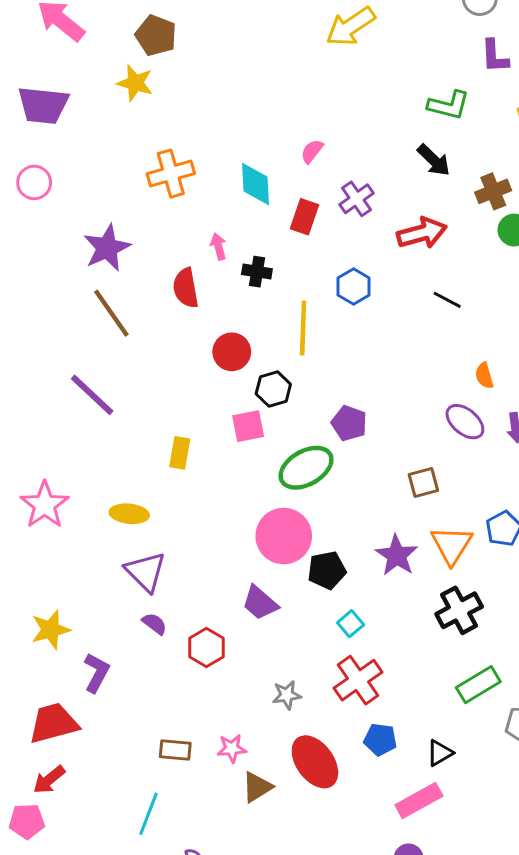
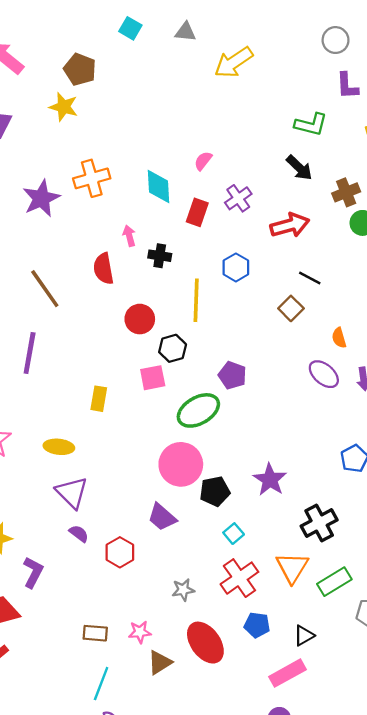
purple star: (107, 248) -> (41, 198), moved
purple line: (92, 395) -> (30, 353), turned 57
brown square: (423, 483) -> (291, 308), moved, turned -30
orange triangle: (452, 545) -> (292, 568), moved
cyan line: (149, 814) -> (101, 684), moved

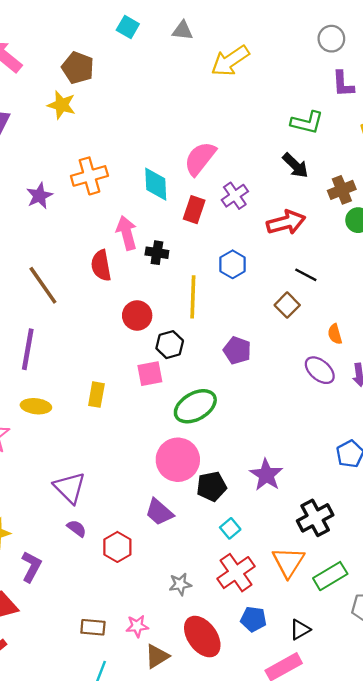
pink semicircle: (203, 161) -> (200, 158), size x1.8
purple star: (41, 198) -> (39, 196), size x0.7
pink arrow: (129, 236) -> (127, 233), size x1.6
purple pentagon: (232, 375) -> (237, 350), moved
yellow ellipse: (59, 447) -> (36, 406), moved

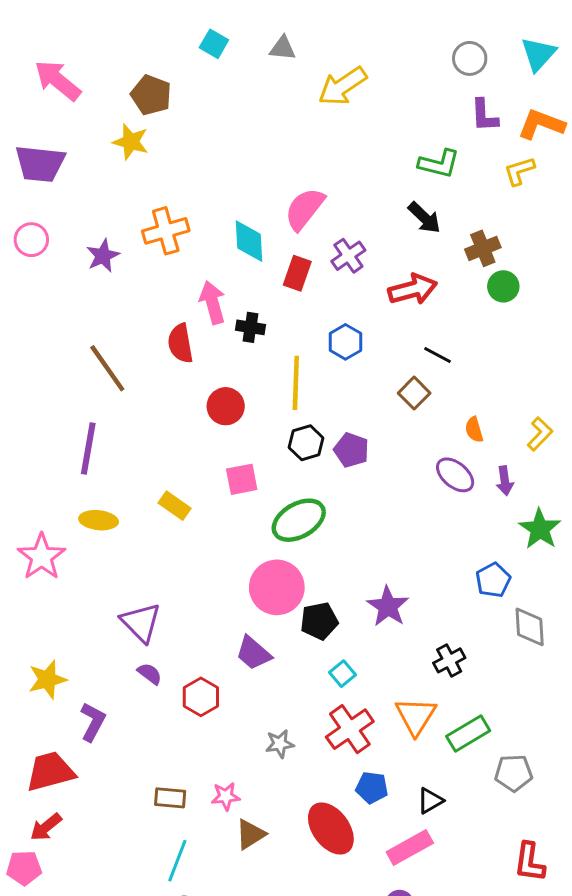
black hexagon: (170, 345) -> (306, 443), moved
yellow rectangle: (96, 395) -> (175, 506), turned -65
black cross: (315, 518) -> (449, 660), size x0.7
red ellipse: (202, 637) -> (331, 828), moved

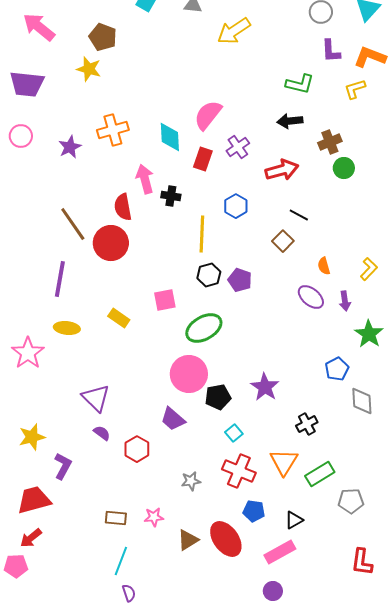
black arrow: (424, 218) -> (290, 121), turned 130
red circle: (226, 406) -> (111, 243), moved, size x1.4
red cross: (350, 729) -> (239, 471), turned -32
brown triangle: (250, 834) -> (188, 540), moved

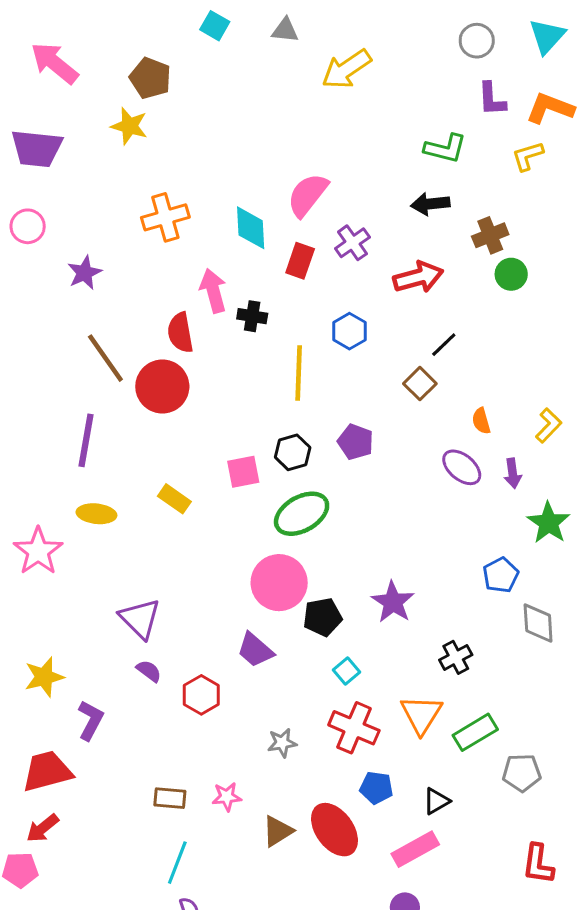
purple star: (70, 147) -> (85, 273), moved
black line: (299, 215) -> (444, 345), turned -72
black hexagon: (209, 275) -> (293, 452), moved

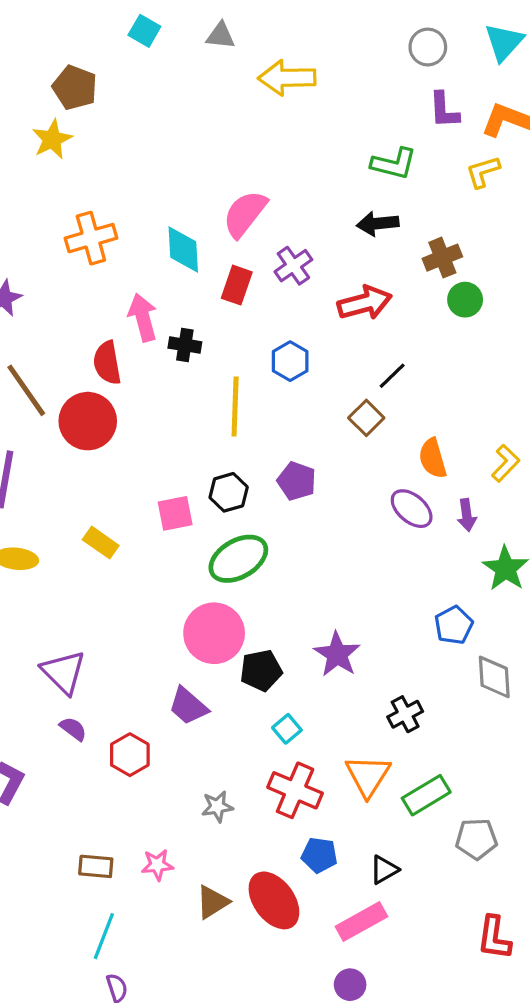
yellow arrow: (346, 69) -> (287, 78), turned 33
yellow star: (129, 126) -> (52, 139), turned 30
orange semicircle: (481, 421) -> (433, 458), size x1.4

